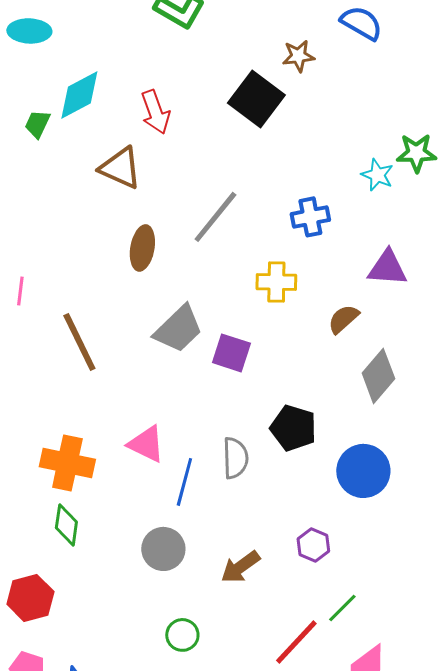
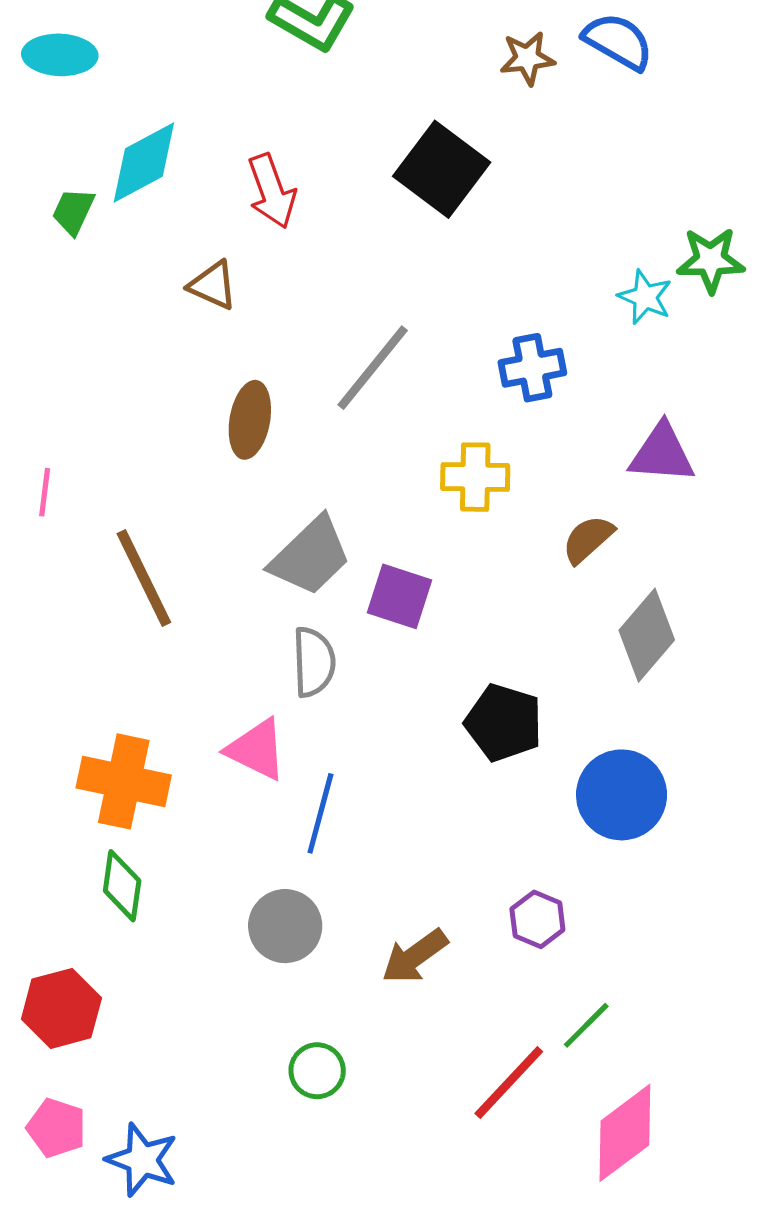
brown star: (298, 56) -> (527, 58), moved
brown triangle: (120, 168) -> (213, 285), size x0.7
gray semicircle: (235, 458) -> (314, 662), moved

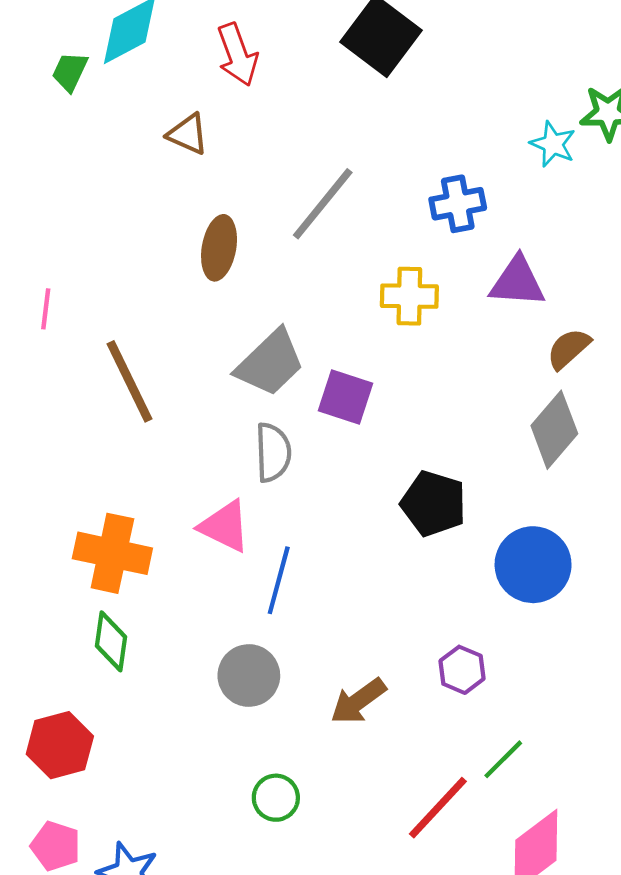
purple triangle: (662, 453) -> (517, 282), moved
brown semicircle: (588, 539) -> (569, 349), moved

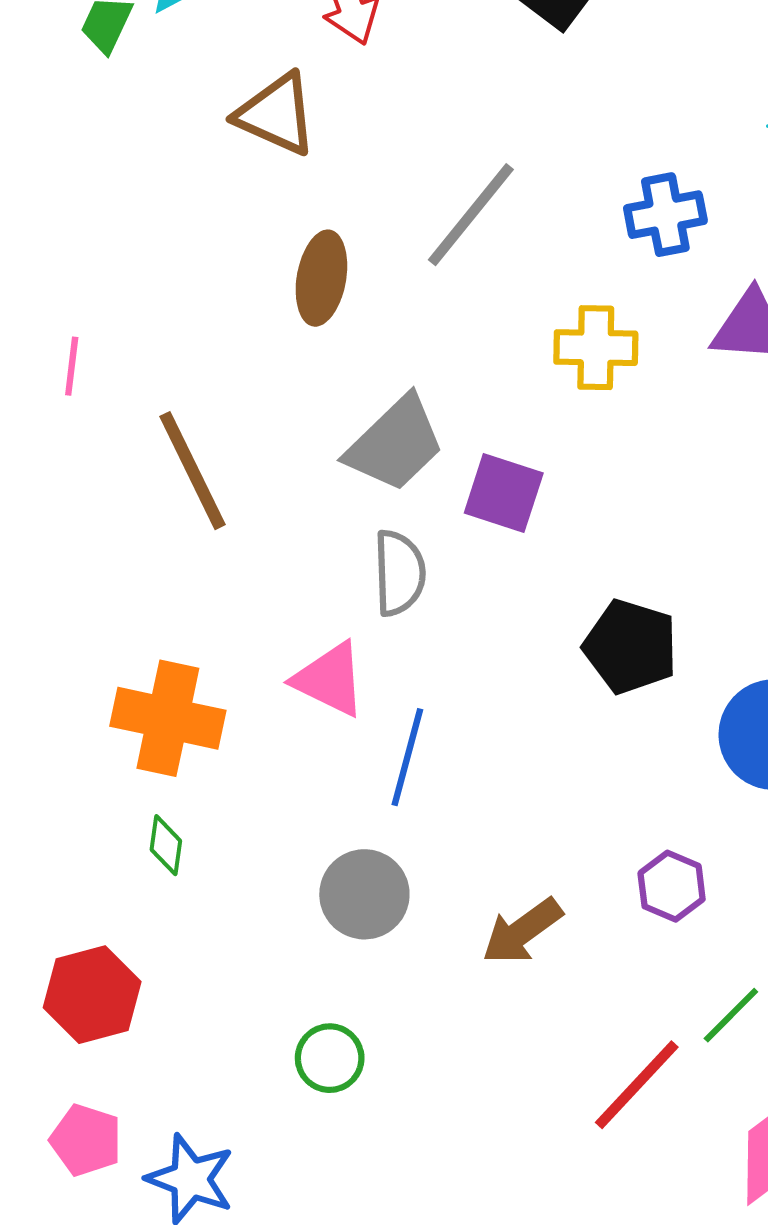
brown triangle: (188, 134) -> (276, 114), size x1.4
green diamond: (111, 641) -> (166, 845), size x0.7
green circle: (276, 798) -> (330, 1058), moved

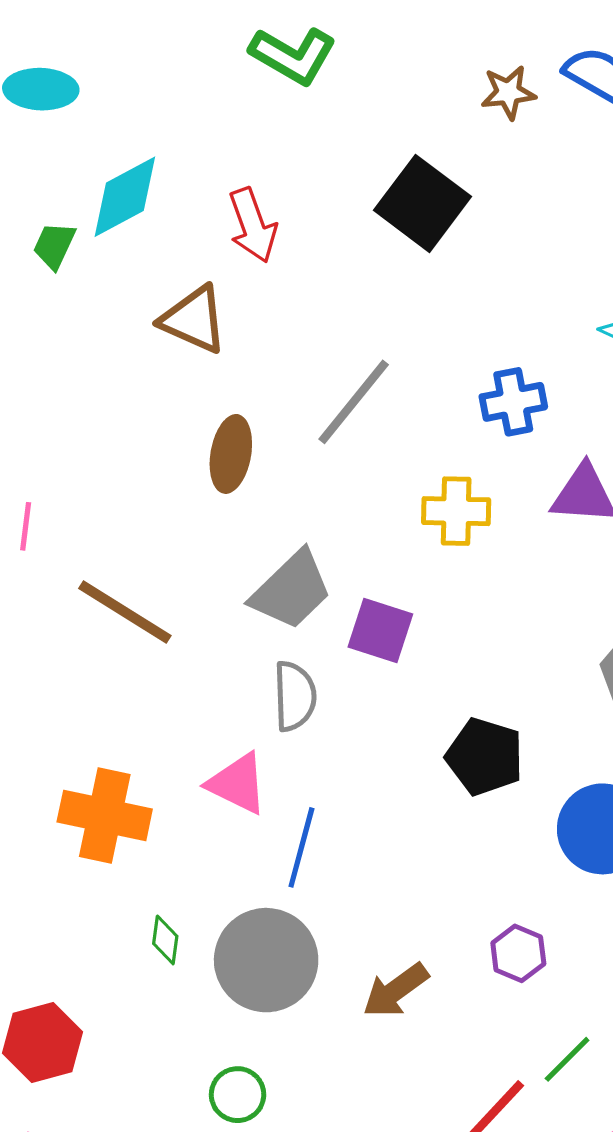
brown line: (192, 471) -> (125, 612), turned -32
green diamond: (166, 845) -> (165, 940), moved
gray circle: (364, 894) -> (266, 960), size x1.4

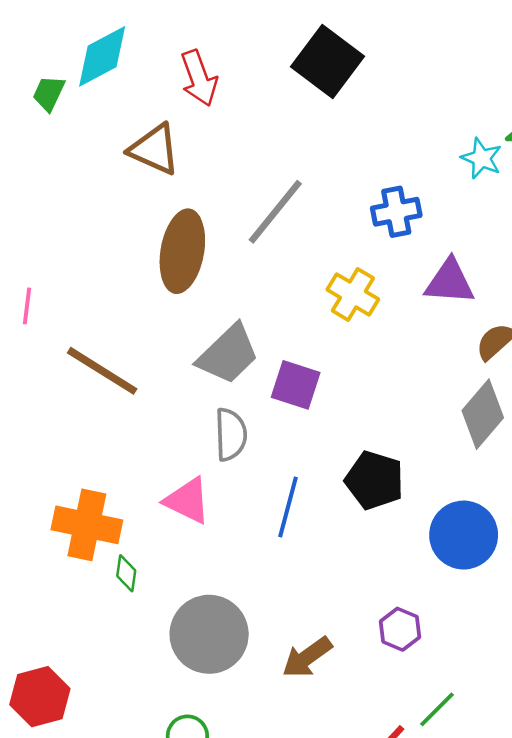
brown ellipse: (231, 454) -> (182, 251), size x1.4
yellow cross: (456, 511) -> (353, 294), turned 30
blue line: (301, 847) -> (288, 507), moved
green diamond: (165, 940) -> (126, 573), moved

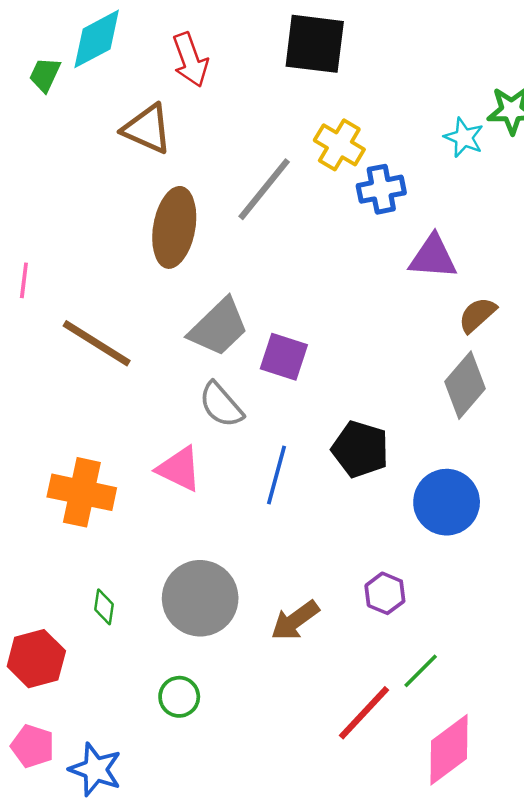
black square: (327, 62) -> (315, 44), turned -30
yellow cross: (353, 294) -> (339, 145), moved
gray semicircle: (231, 434) -> (221, 405), turned 141
green diamond: (126, 573) -> (104, 607), moved

